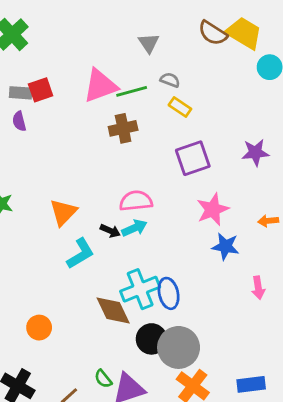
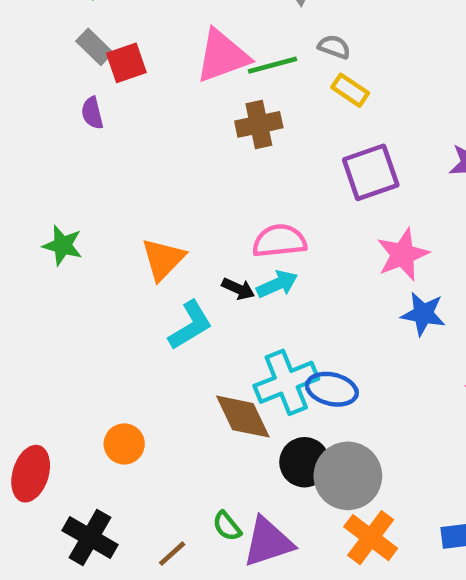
gray rectangle: (21, 93) -> (95, 47), moved, turned 40
blue ellipse: (169, 293) -> (332, 389), turned -64

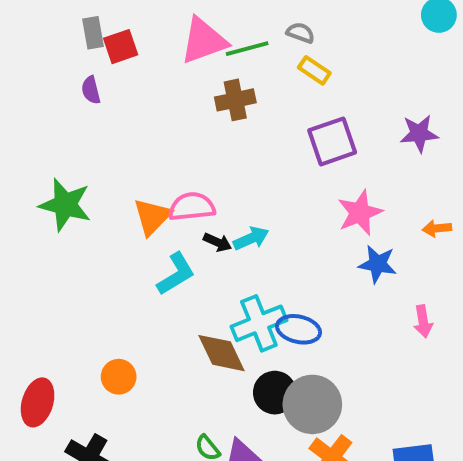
gray rectangle: (95, 47) -> (93, 33), turned 36
pink semicircle: (279, 241) -> (192, 207), moved
green star: (63, 245) -> (65, 205), size x1.5

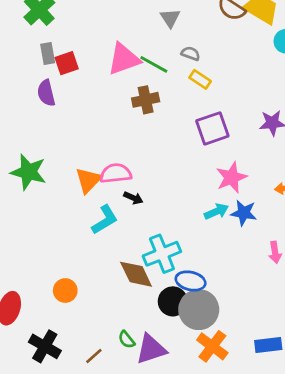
green line: (247, 49) -> (154, 64), turned 44
purple semicircle: (91, 90) -> (46, 93), size x1.4
cyan arrow: (251, 238) -> (216, 212), moved
blue ellipse: (299, 329) -> (191, 281), moved

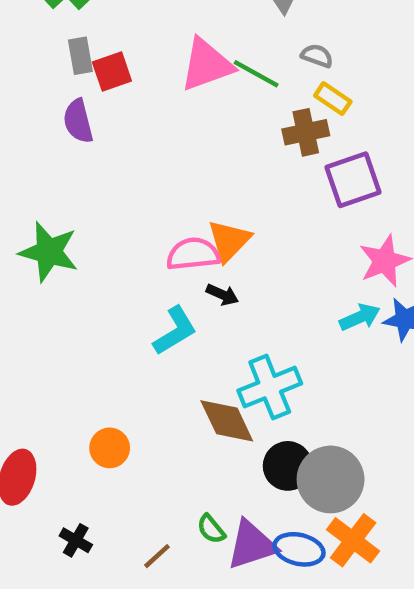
brown cross: (146, 100) -> (306, 132), moved
orange triangle: (88, 180) -> (229, 241), moved
blue ellipse: (191, 281) -> (299, 549), moved
black cross: (45, 346) -> (76, 540), size x0.6

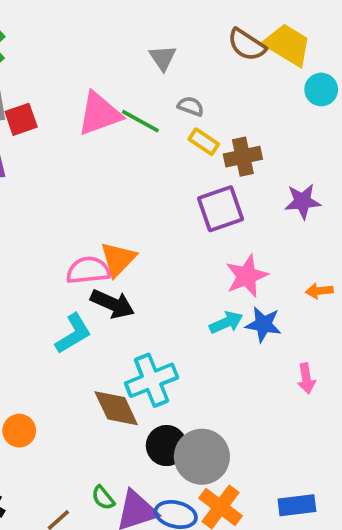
brown cross: (306, 132) -> (243, 157), moved
black arrow: (222, 295) -> (112, 304), size x1.6

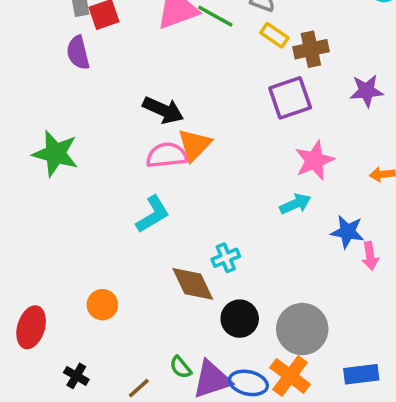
black arrow: (112, 304) -> (163, 110), moved
blue star: (263, 324) -> (347, 232), moved
cyan cross: (152, 380) -> (226, 258), size x0.6
gray circle: (202, 457) -> (302, 329), moved

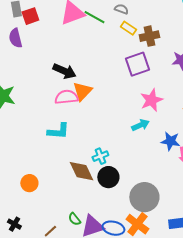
cyan L-shape: (153, 214) -> (58, 131), turned 35
black circle: (240, 319) -> (108, 177), moved

